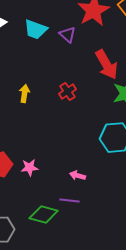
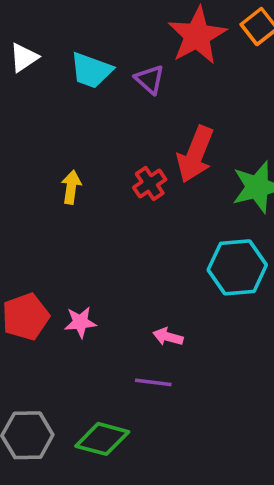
red arrow: (107, 65) -> (195, 154), moved, turned 52
green diamond: (44, 215) -> (102, 439), moved

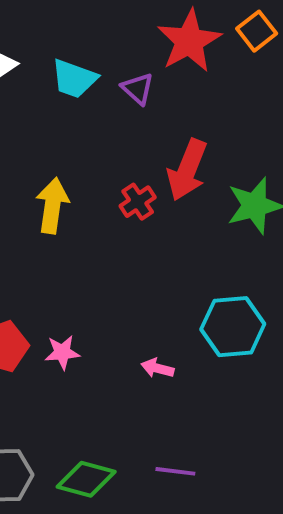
yellow arrow: (71, 187) -> (52, 206), size x1.5
cyan hexagon: (237, 267) -> (233, 327), moved
purple line: (153, 382) -> (175, 471), moved

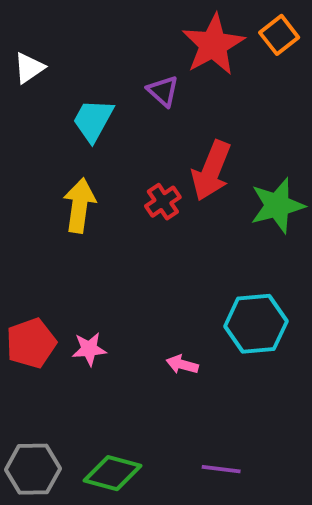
cyan trapezoid: (74, 79) -> (93, 120), moved, turned 99
purple line: (175, 471) -> (221, 469), moved

